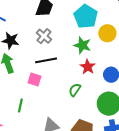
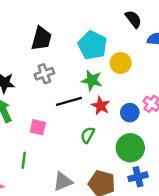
gray cross: (44, 36) -> (44, 74), turned 35
black line: (46, 60) -> (69, 101), moved

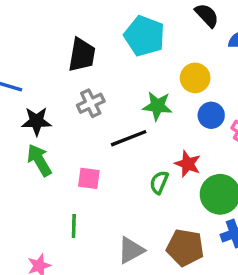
cyan pentagon: (92, 45) -> (144, 36), moved
red star: (101, 106) -> (188, 164), moved
blue circle: (130, 113) -> (211, 115), moved

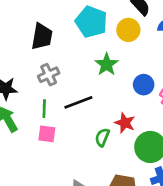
yellow circle: (195, 78) -> (128, 30), moved
green star: (157, 106) -> (107, 64), moved, turned 30
green line: (74, 226) -> (44, 109), moved

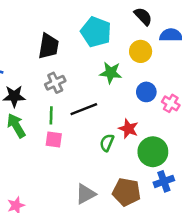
yellow circle: (128, 30) -> (141, 51), moved
green star: (107, 64) -> (111, 73), turned -30

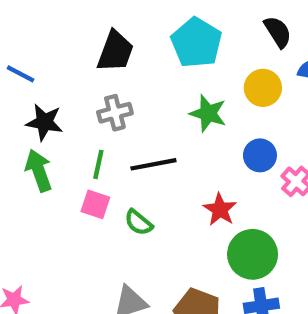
green semicircle: (107, 143) -> (138, 222), moved, turned -84

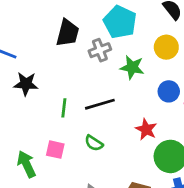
gray cross: (115, 113) -> (100, 50), moved
green arrow: (39, 170) -> (26, 164), moved
pink square: (95, 204) -> (55, 150), moved

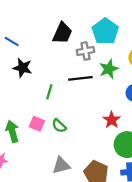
green star: (132, 67) -> (109, 69), turned 30
black line: (100, 104) -> (80, 78), moved
green semicircle: (94, 143) -> (59, 126), moved

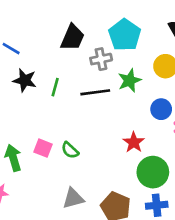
green line: (49, 92) -> (55, 87), moved

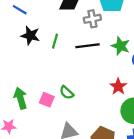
green star: (130, 80) -> (121, 46), moved, turned -30
pink square: (43, 148) -> (47, 100), moved

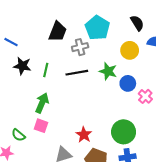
red star: (118, 87) -> (84, 135), moved
green semicircle: (67, 93) -> (18, 135), moved
green arrow: (20, 98) -> (42, 103), moved, turned 42

